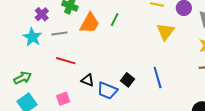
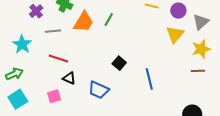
yellow triangle: (165, 32) -> (175, 34), moved
cyan star: (32, 37) -> (22, 44), moved
black triangle: (87, 80) -> (69, 78), moved
black square: (127, 80) -> (119, 63), moved

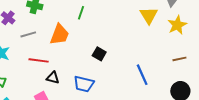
orange trapezoid: (84, 22) -> (60, 35), moved
brown line: (198, 71) -> (179, 59), moved
blue line: (149, 79) -> (142, 75), moved

